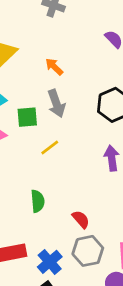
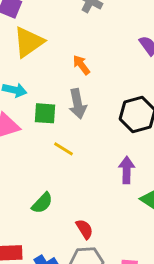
yellow line: (50, 148) -> (64, 149), turned 60
green semicircle: (38, 201) -> (42, 203), turned 40

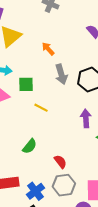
gray arrow: (78, 104) -> (61, 74), moved

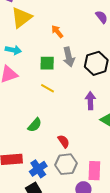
green square: (26, 84) -> (47, 63), moved

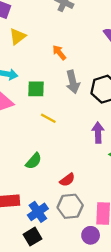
yellow triangle: (21, 18) -> (18, 37), size x0.7
green square: (47, 63) -> (36, 89), moved
red semicircle: (64, 141) -> (67, 180), turned 88

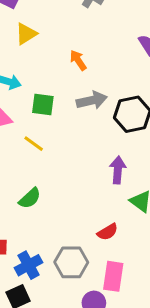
gray arrow: (73, 82) -> (92, 100), turned -95
yellow line: (48, 118) -> (34, 144), moved
red semicircle: (67, 180) -> (108, 232), moved

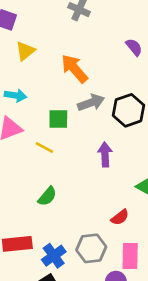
orange arrow: (78, 60) -> (74, 69), size x1.6
green square: (43, 104) -> (58, 119), moved
purple arrow: (118, 170) -> (105, 155), moved

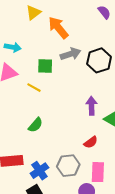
yellow triangle: (25, 51) -> (33, 13), moved
purple arrow: (105, 155) -> (92, 106), moved

